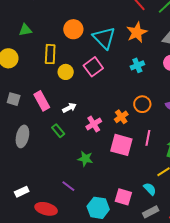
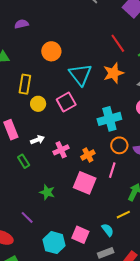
orange circle: (73, 29) -> (51, 51), moved
cyan cross: (137, 65) -> (109, 119), moved, size x1.6
orange circle: (142, 104) -> (119, 145), moved
pink cross: (94, 124) -> (61, 150), moved
pink line: (148, 138) -> (112, 170), moved

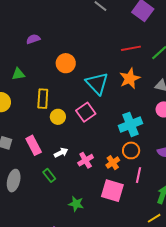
red line: (118, 43) -> (131, 48), turned -60
orange circle: (119, 145) -> (131, 150), moved

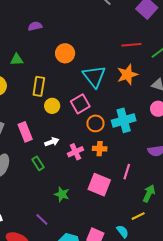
orange circle: (131, 150) -> (96, 123), moved
orange cross: (113, 163) -> (100, 149), moved, turned 32

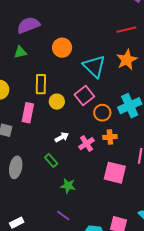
purple semicircle: (35, 26) -> (28, 25), size x1.6
green triangle: (17, 60) -> (20, 52), moved
pink rectangle: (25, 132) -> (28, 113), moved, turned 42
green star: (62, 194) -> (68, 186), moved

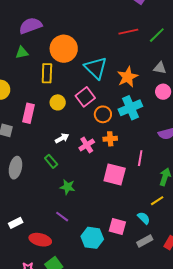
orange circle: (62, 48) -> (64, 49), size x1.4
orange star: (127, 60) -> (128, 77), moved
yellow rectangle: (41, 84) -> (47, 73), moved

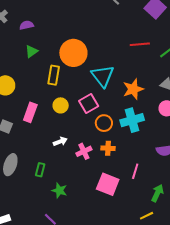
purple semicircle: (30, 26) -> (26, 25), moved, size x0.6
green triangle: (22, 53) -> (32, 51), turned -32
green rectangle: (51, 161) -> (40, 170), moved, turned 48

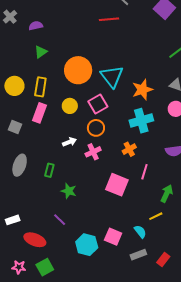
red line: (140, 44) -> (109, 19), moved
orange circle: (73, 53) -> (78, 70), moved
yellow rectangle: (54, 75) -> (40, 87), moved
orange circle: (104, 123) -> (96, 128), moved
orange cross: (108, 148) -> (129, 149), moved, turned -32

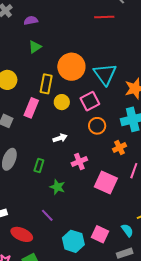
yellow rectangle: (40, 87) -> (46, 84), moved
orange circle: (96, 128) -> (97, 126), moved
pink cross: (93, 152) -> (79, 162), moved

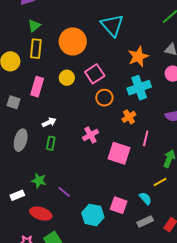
cyan triangle: (105, 74) -> (112, 25), moved
yellow rectangle: (46, 84) -> (36, 49), moved
white arrow: (60, 138) -> (49, 122), moved
green star: (57, 187) -> (39, 181), moved

